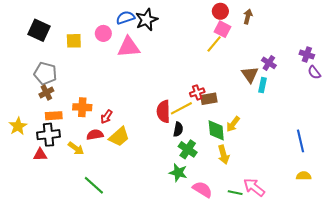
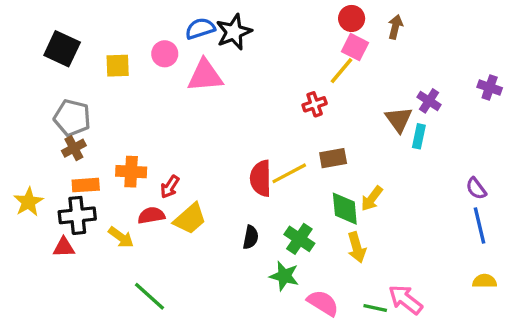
purple semicircle: (314, 72) -> (476, 188), moved
red cross: (197, 92) -> (315, 104), moved
black semicircle: (178, 129) -> (251, 237), moved

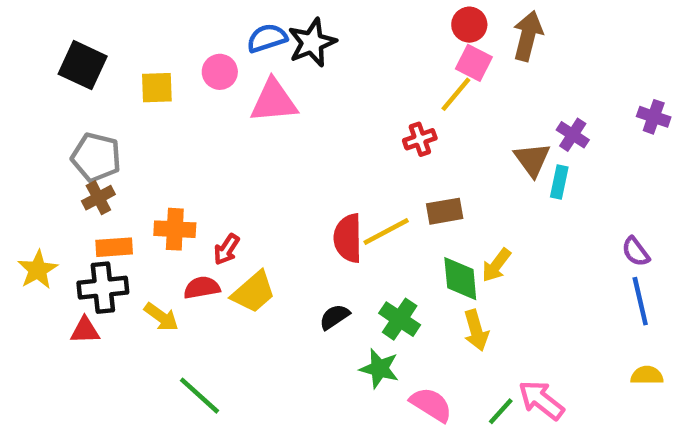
brown arrow: (395, 27) -> (528, 36), size x1.5
black semicircle: (251, 237) -> (334, 317), turned -135
green line: (375, 308) -> (501, 411), turned -60

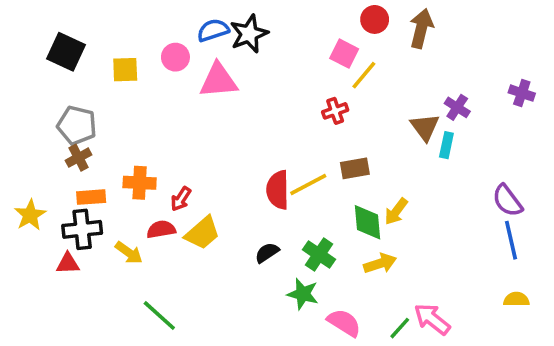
pink square: (474, 63) -> (344, 54), moved
purple semicircle: (636, 252) -> (507, 201), size x1.4
yellow arrow: (476, 330) -> (380, 263), turned -92

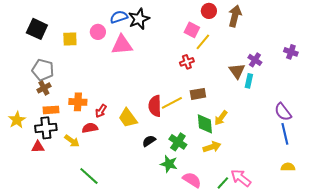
yellow trapezoid: (202, 233) -> (128, 118), moved, turned 95

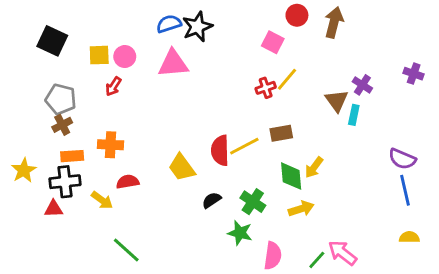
pink circle: (98, 32) -> (125, 57), moved
yellow line: (203, 42) -> (287, 79), moved
red arrow: (101, 111) -> (113, 86), moved
purple semicircle: (283, 112) -> (402, 159), turned -30
pink semicircle: (192, 180) -> (273, 256), turned 66

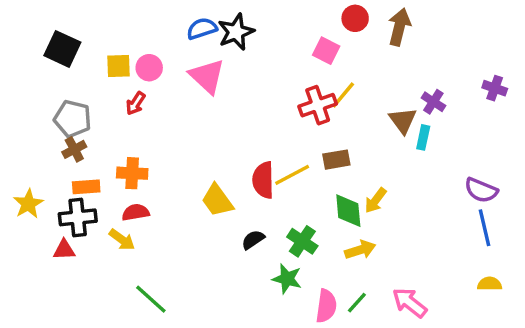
pink triangle: (173, 64) -> (207, 76), turned 48
red cross: (266, 88) -> (318, 105), size x1.5
red semicircle: (128, 182) -> (136, 212), moved
green line: (317, 260) -> (357, 303), moved

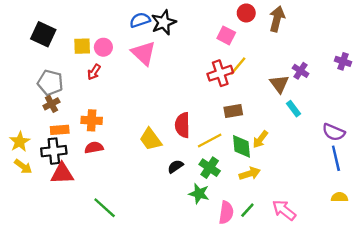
cyan rectangle: (423, 137) -> (293, 109), moved, turned -49
yellow line: (292, 175) -> (210, 140), moved
yellow arrow: (122, 240) -> (23, 166), moved
red triangle: (64, 250) -> (62, 174), moved, size x1.5

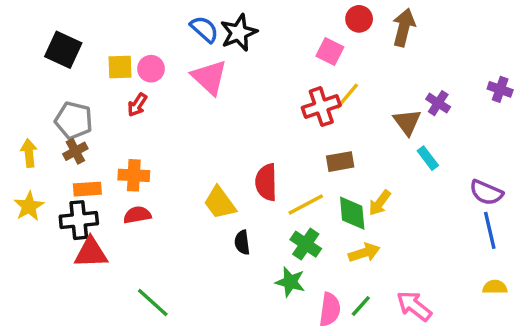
blue semicircle: (140, 20) -> (204, 29), turned 60
yellow arrow: (23, 166) -> (29, 153), moved, turned -132
black semicircle: (175, 166) -> (242, 242), moved, turned -63

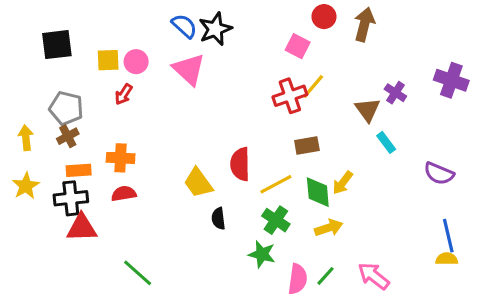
black square: (63, 50) -> (57, 45), turned -32
purple cross: (500, 89) -> (451, 80), size x1.5
blue line: (490, 230) -> (448, 236), moved

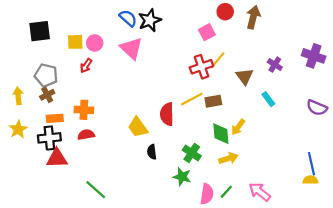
pink square: (298, 46) -> (207, 32), turned 35
brown triangle: (367, 110) -> (245, 76), moved
purple semicircle: (439, 173) -> (317, 108), moved
yellow line: (276, 184) -> (192, 99), moved

